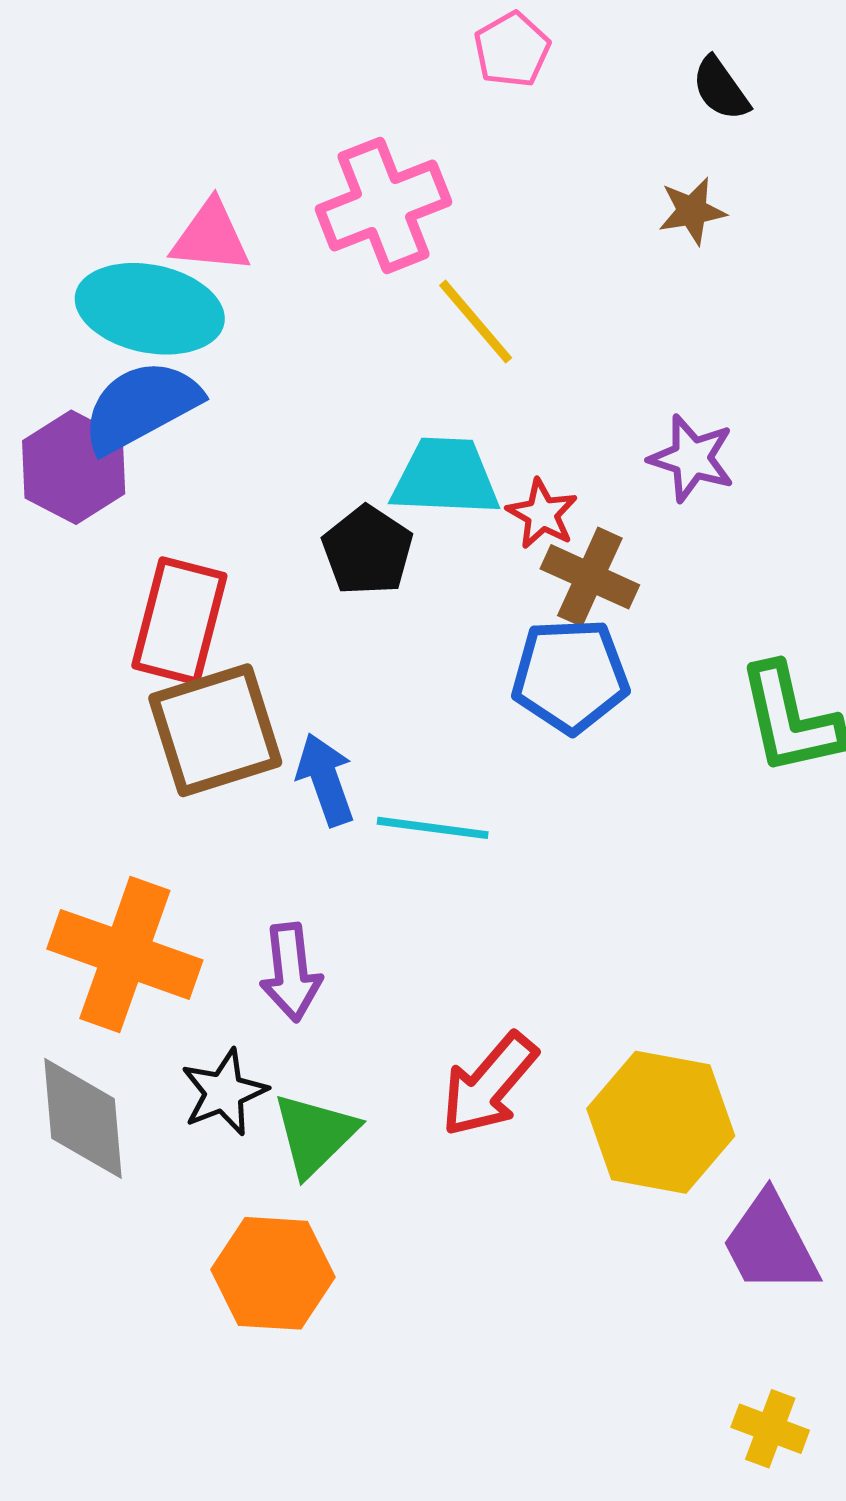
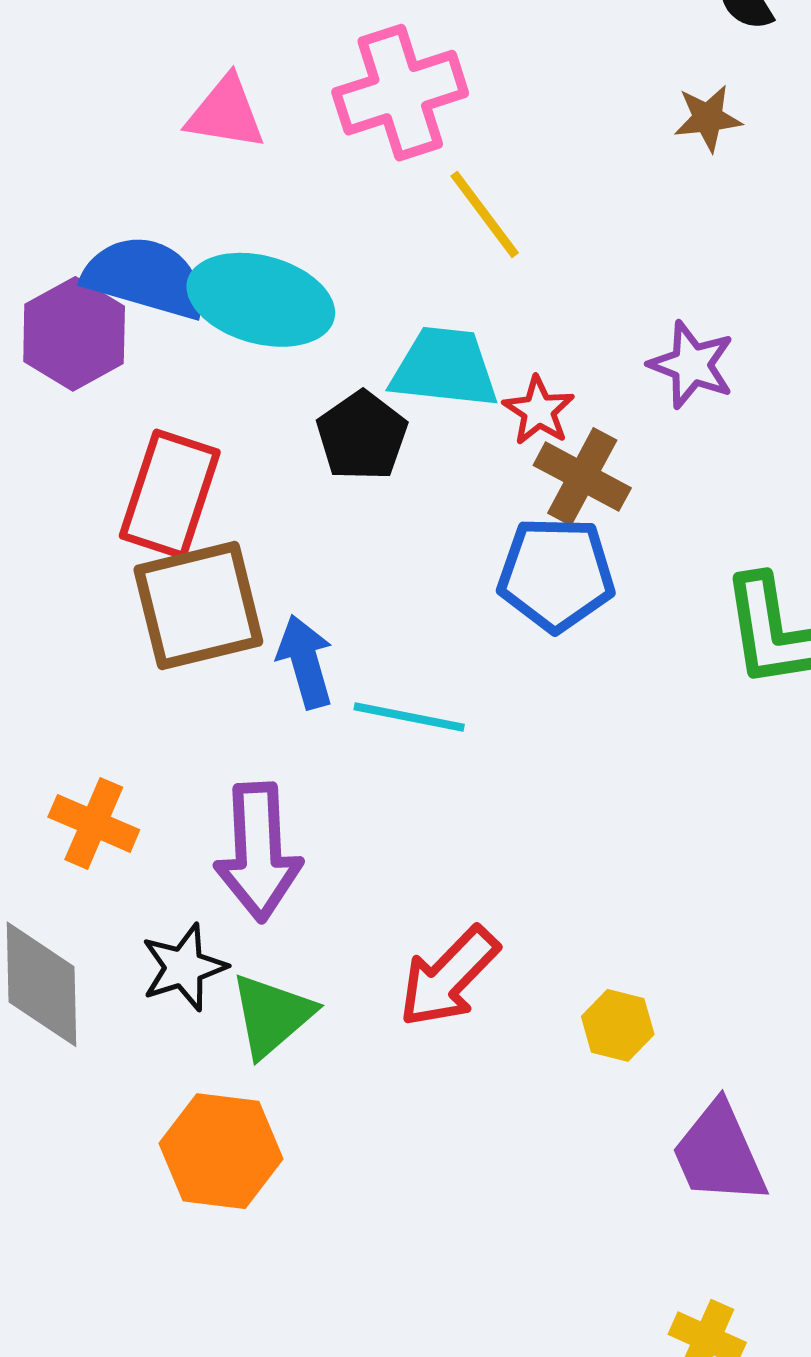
cyan ellipse: (150, 309) -> (261, 300), moved
blue semicircle: (141, 406) -> (145, 277), turned 41
orange cross: (125, 954) -> (94, 823), size x0.6
purple arrow: (291, 972) -> (258, 852), size x1.4
yellow hexagon: (661, 1122) -> (618, 1025), size x0.5

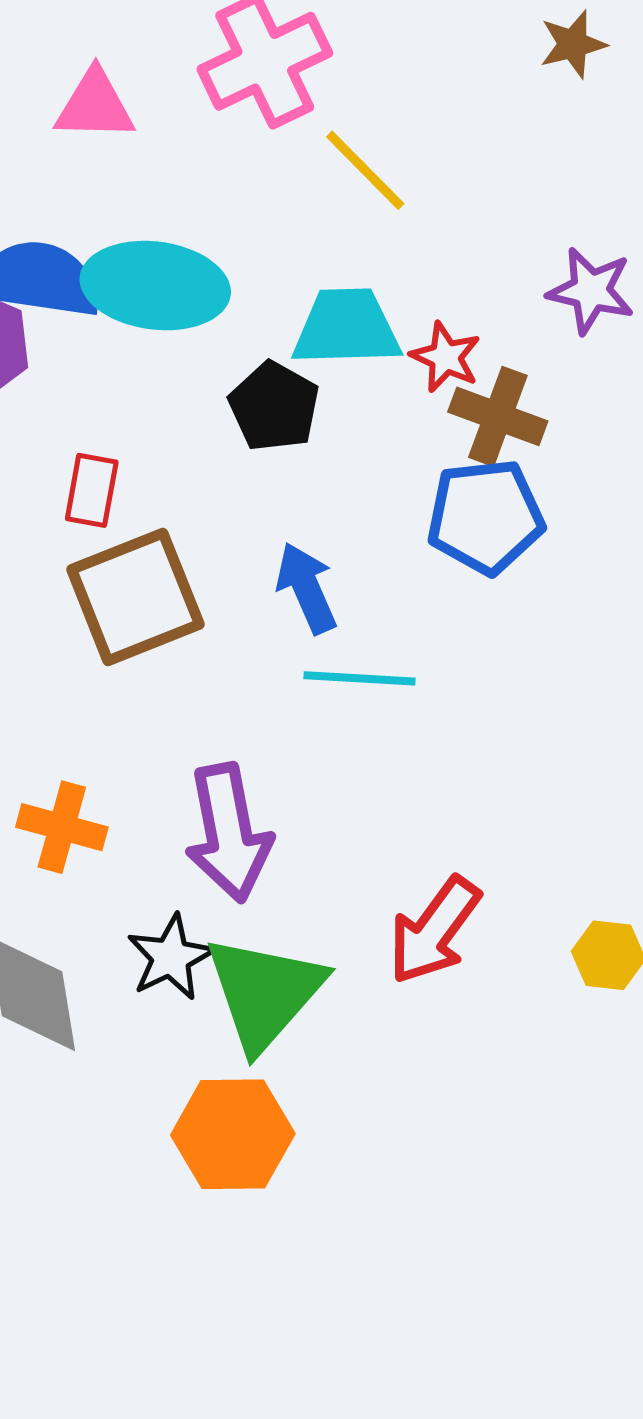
red rectangle: (170, 494) -> (92, 490), size x0.6
blue arrow: (305, 662) -> (307, 588), moved
green triangle: (272, 1015) -> (264, 993), size x1.4

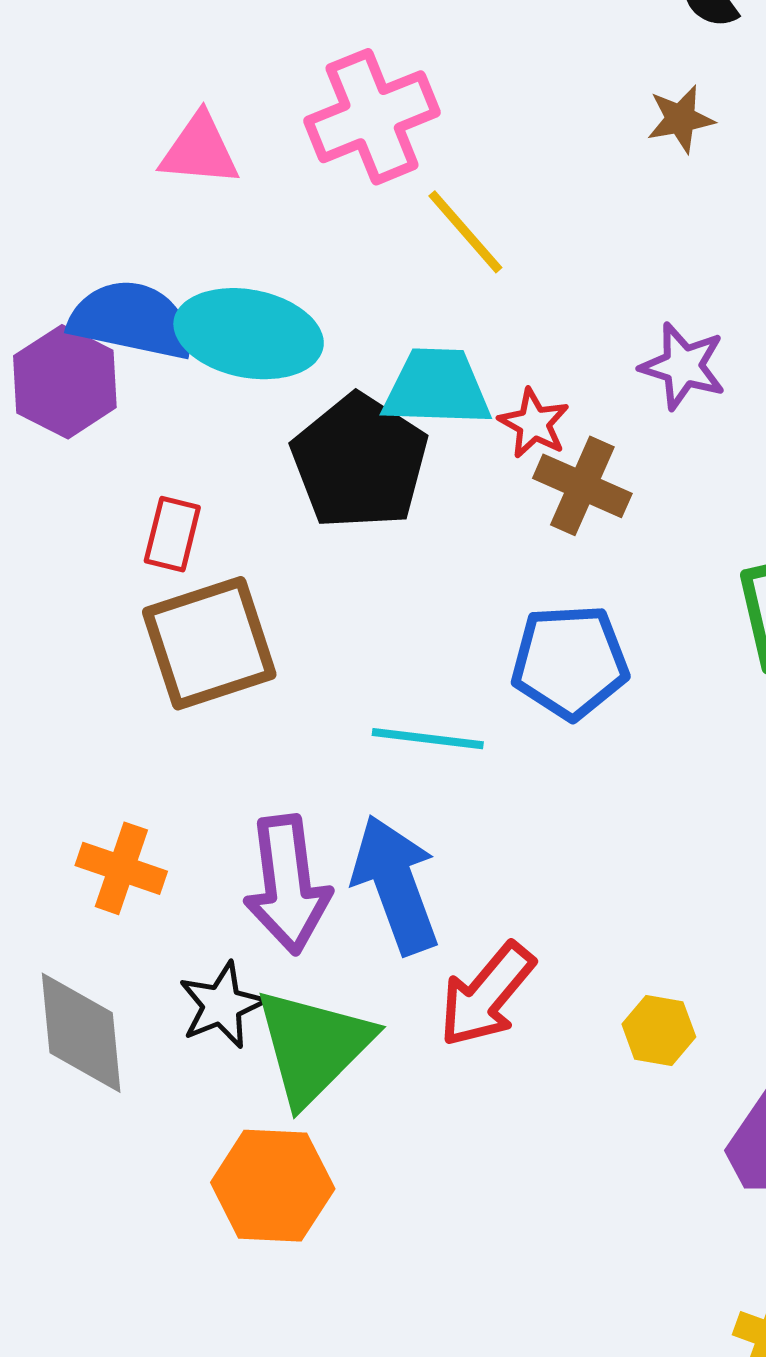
black pentagon: (274, 406) -> (360, 462), size x1.5
blue pentagon: (485, 517) -> (570, 662), moved
blue arrow: (307, 588) -> (396, 885), moved, size x1.5

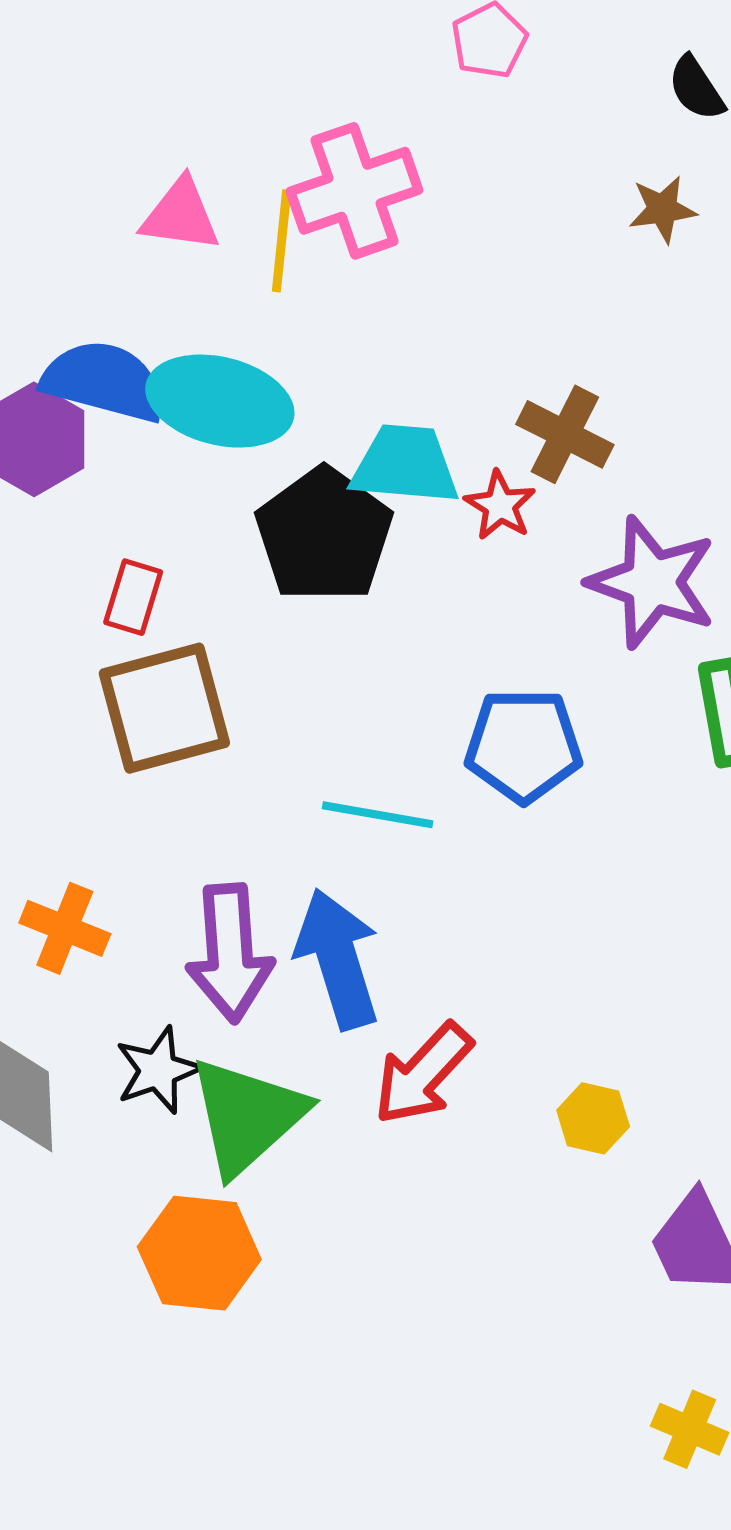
yellow line: (465, 232) -> (282, 241), moved, turned 44
purple star: (683, 366) -> (652, 582), moved, size x1.5
brown cross: (582, 486) -> (565, 434), moved

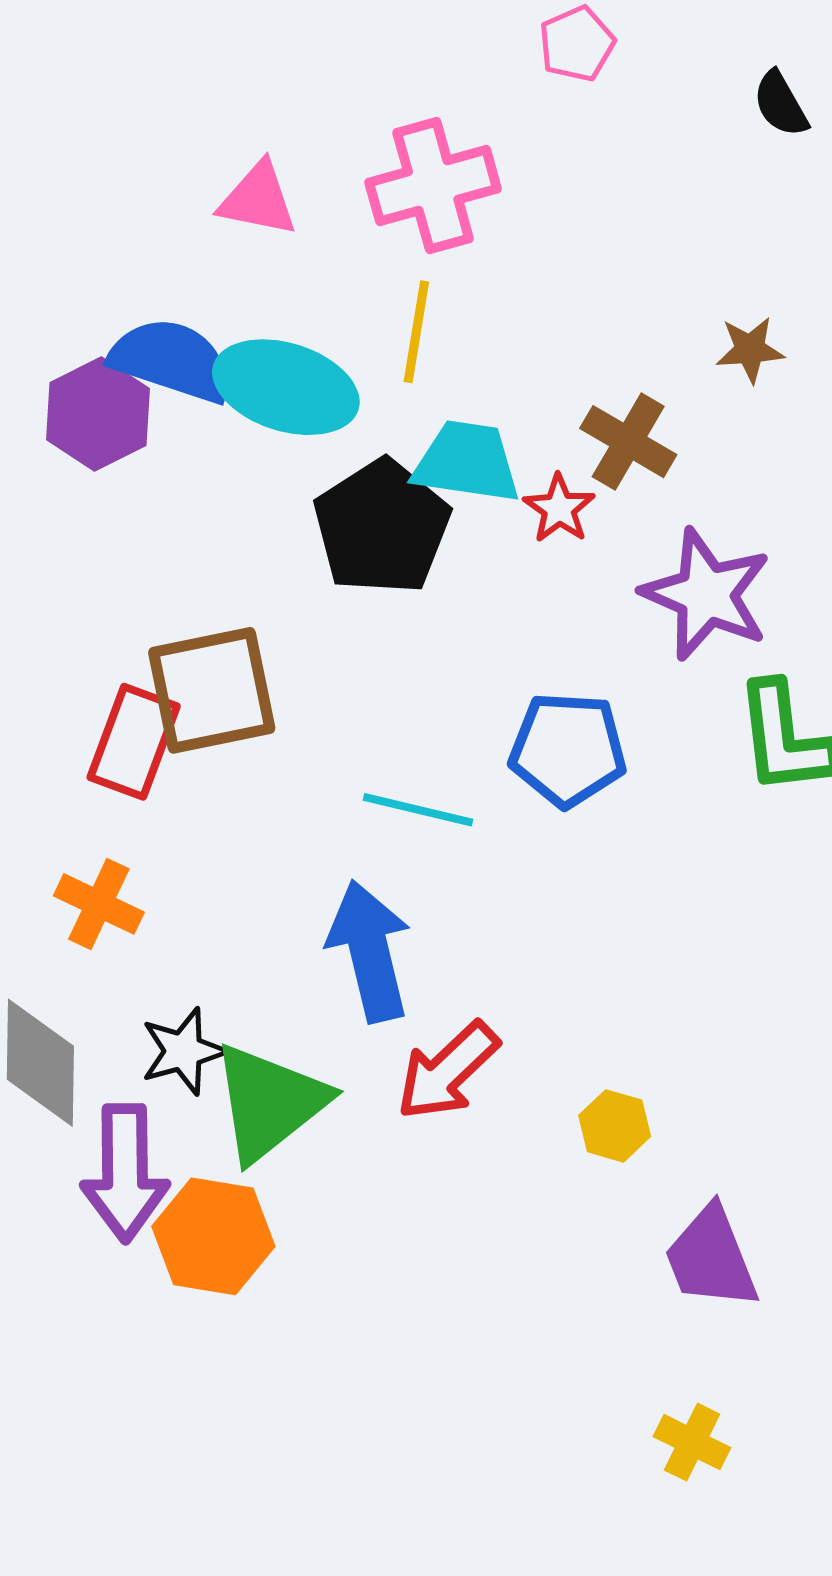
brown star: (663, 209) -> (750, 350), moved
yellow line: (282, 241) -> (416, 332), moved
red rectangle: (133, 597) -> (134, 742), moved, size x1.5
purple arrow: (230, 953) -> (125, 1173), moved

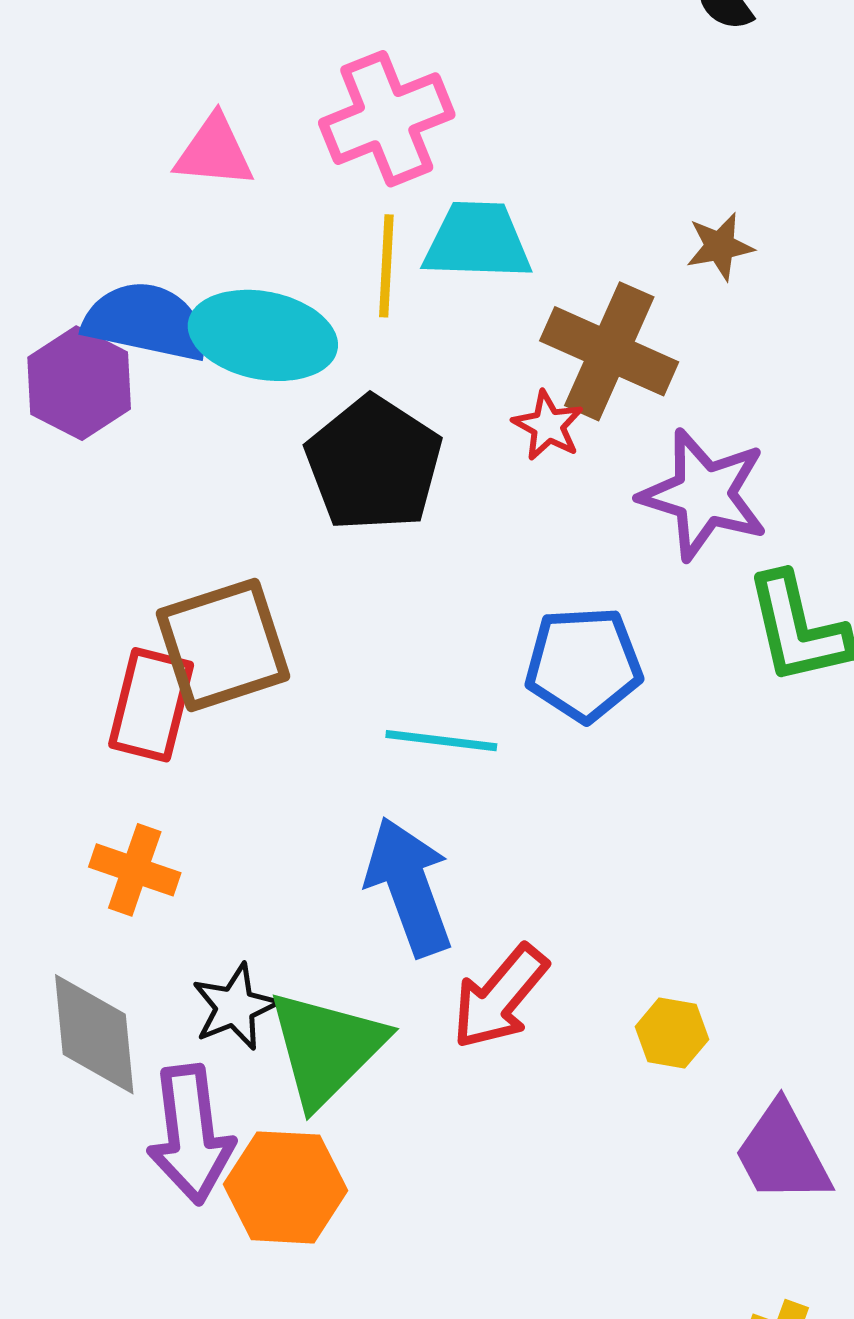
brown cross: (628, 442) -> (609, 351), size x1.4
cyan trapezoid: (467, 462) -> (477, 241), moved

